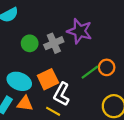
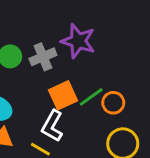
orange circle: (107, 67) -> (113, 103), moved
orange square: (48, 79) -> (63, 95), moved

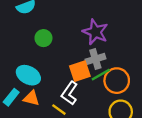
gray cross: (43, 57) -> (95, 59), moved
orange circle: (113, 103) -> (117, 81), size x1.5

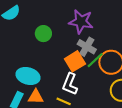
green circle: (43, 38) -> (43, 34), moved
gray cross: (95, 59) -> (87, 47), turned -30

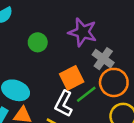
gray cross: (87, 47) -> (103, 59), moved
green line: (95, 60) -> (86, 94), moved

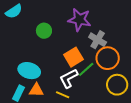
white L-shape: (64, 104) -> (69, 78), turned 40

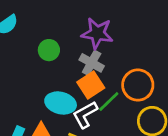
gray cross: (98, 40) -> (92, 63), moved
cyan ellipse: (29, 71) -> (61, 103), moved

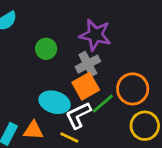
gray cross: (92, 63) -> (88, 64), turned 30

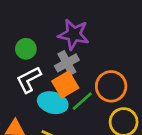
cyan ellipse: (55, 102) -> (53, 103), moved
white L-shape: (78, 115) -> (29, 80), moved

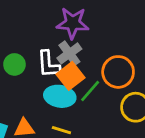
green circle: (26, 49) -> (14, 64), moved
white L-shape: (29, 80) -> (49, 64), moved, turned -60

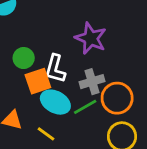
gray cross: (69, 53) -> (92, 82), moved
orange square: (70, 76) -> (38, 81), moved

